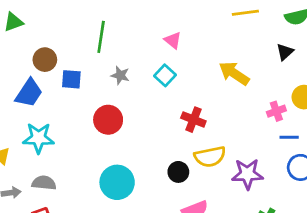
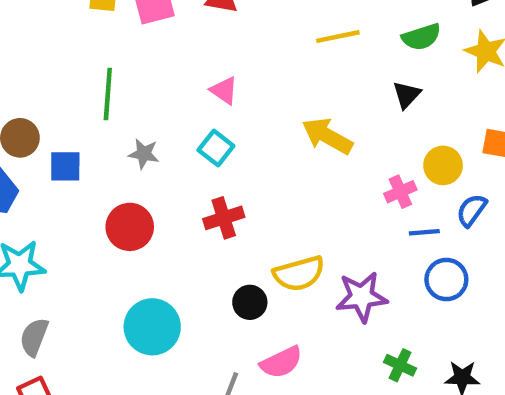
red cross: (193, 120) -> (224, 218), moved, turned -35
gray semicircle: (44, 183) -> (34, 337), turned -70

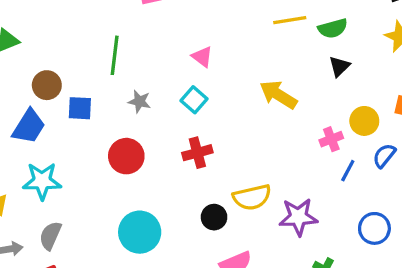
green semicircle: (421, 37) -> (333, 28), moved
blue line: (424, 232) -> (348, 171), turned -60
blue circle: (446, 280) -> (374, 228), moved

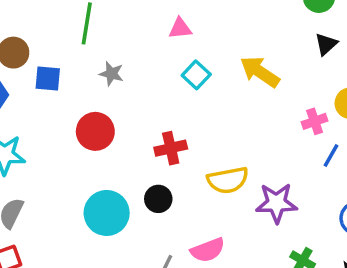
pink triangle: (202, 57) -> (180, 28), turned -45
cyan square: (194, 100) -> (196, 75), moved
red cross: (197, 153) -> (171, 148), moved
black circle: (214, 217) -> (158, 199), moved

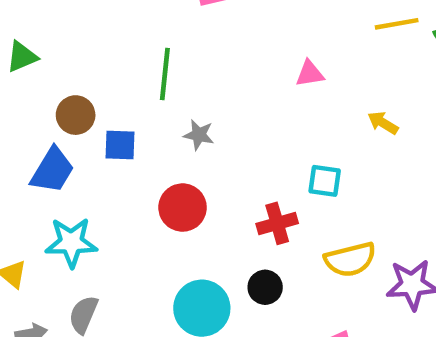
pink triangle: (180, 28) -> (310, 74), moved
yellow arrow: (260, 72) -> (383, 123), size x0.6
cyan square: (196, 75) -> (325, 181), moved, turned -32

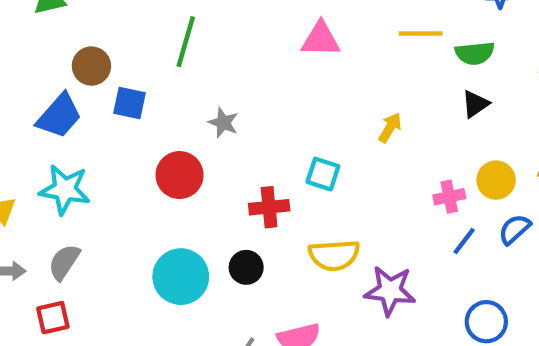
pink triangle: (310, 74) -> (321, 39), moved, size x1.4
yellow arrow: (383, 123) -> (390, 128), turned 80
gray star: (199, 135) -> (223, 123), moved

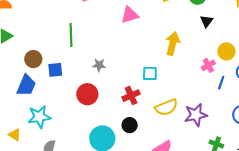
yellow arrow: (390, 128) -> (173, 44), size x1.6

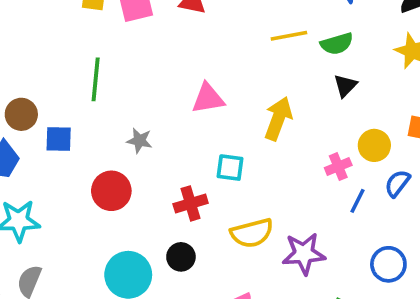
pink triangle: (130, 15) -> (208, 98), moved

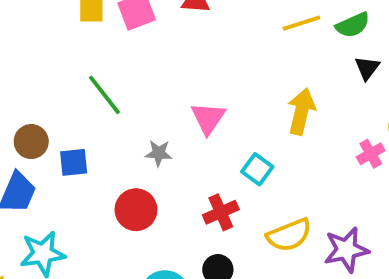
green line: (96, 79) -> (104, 95), turned -36
pink triangle: (208, 98) -> (208, 118), moved, turned -39
cyan square: (230, 168) -> (257, 169), turned 36

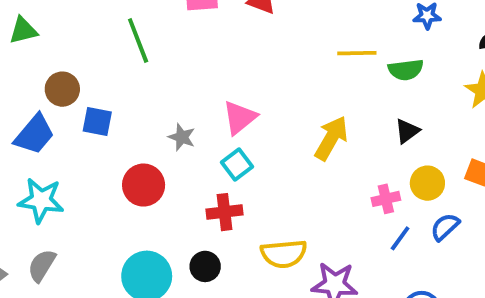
black triangle: (367, 68) -> (407, 131), moved
green line: (104, 95) -> (138, 40), moved
cyan square: (257, 169) -> (237, 165), moved

